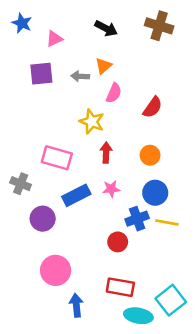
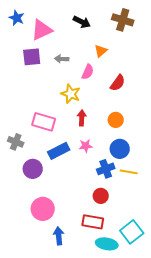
pink triangle: (54, 39) -> (42, 30), size x1.6
orange triangle: (103, 66) -> (101, 51), moved
red circle: (118, 242) -> (101, 196), moved

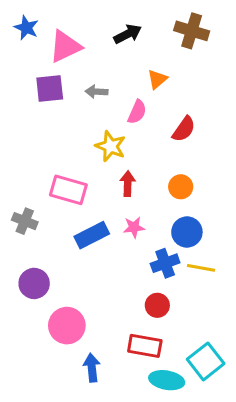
black arrow: (82, 22) -> (128, 34), turned -54
purple circle: (33, 169) -> (34, 283), moved

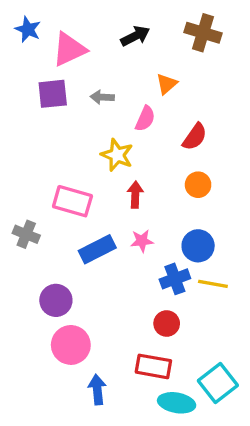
orange circle: (181, 187) -> (198, 185), moved
purple circle: (34, 283) -> (56, 300), moved

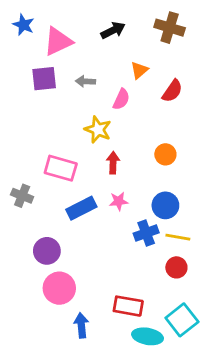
red semicircle: (195, 137) -> (172, 91), moved
red circle: (167, 323) -> (176, 267), moved

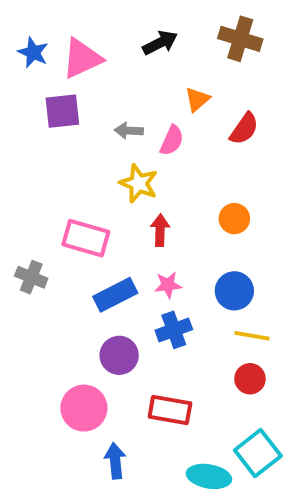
blue star: (23, 25) -> (33, 52), moved
gray arrow: (85, 81) -> (129, 131), moved
blue cross: (146, 233) -> (174, 330), moved
purple circle: (47, 251) -> (119, 355), moved
red rectangle: (128, 306) -> (170, 410), moved

